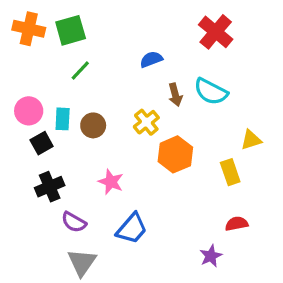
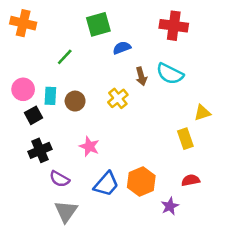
green square: (71, 30) -> (98, 24), moved
red cross: (216, 32) -> (174, 26), turned -32
orange hexagon: (175, 154) -> (141, 182), moved

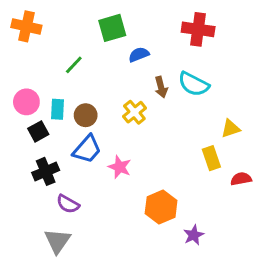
pink star: (89, 146) -> (120, 167), moved
red semicircle: (191, 180) -> (241, 179), moved
blue trapezoid: (106, 184) -> (87, 149), moved
gray triangle: (66, 211) -> (57, 241), moved

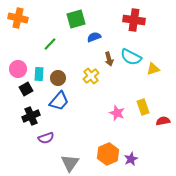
yellow triangle: (231, 129) -> (153, 69), moved
pink star: (120, 167) -> (117, 113), moved
purple semicircle: (68, 204) -> (46, 138), turned -49
orange hexagon: (161, 207) -> (108, 154), moved
gray triangle: (57, 241) -> (70, 163), moved

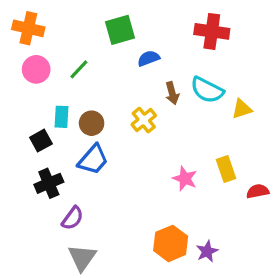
pink circle: (18, 69) -> (36, 69), moved
purple semicircle: (46, 138) -> (73, 218), turned -35
gray triangle: (70, 163) -> (82, 258), moved

